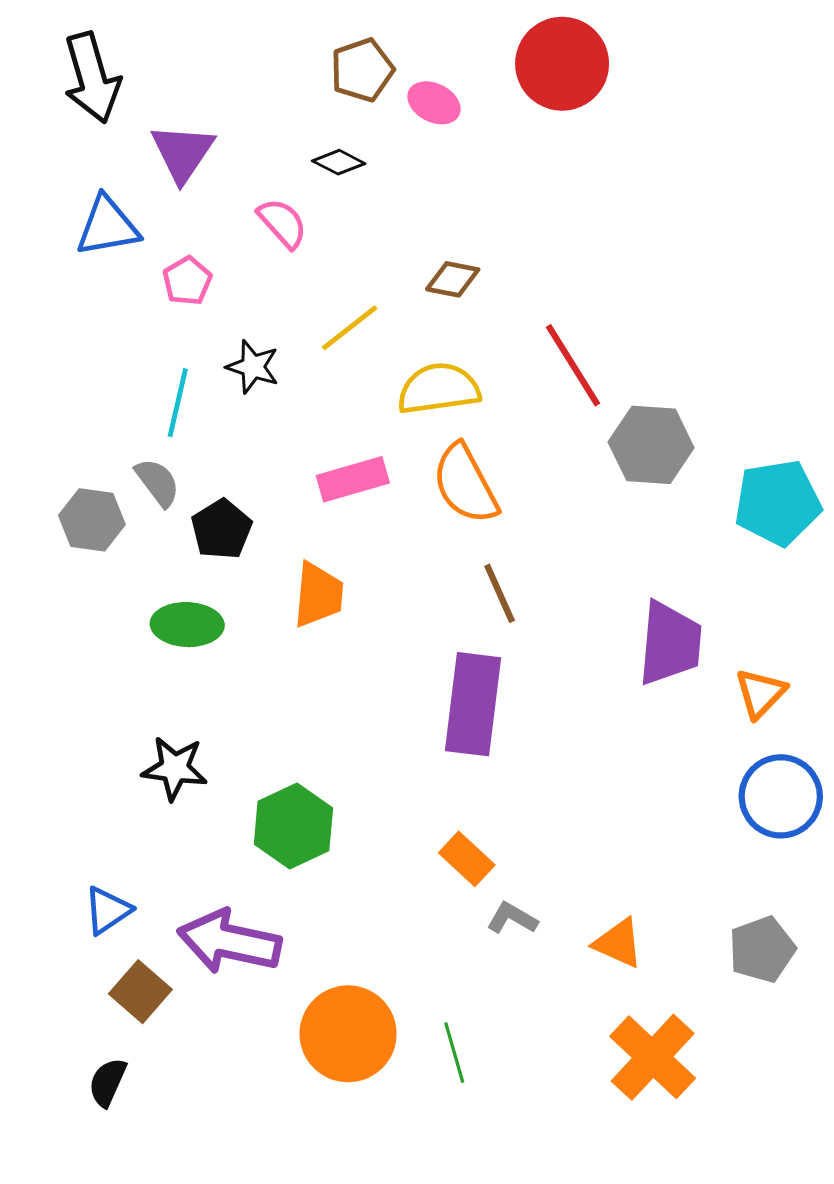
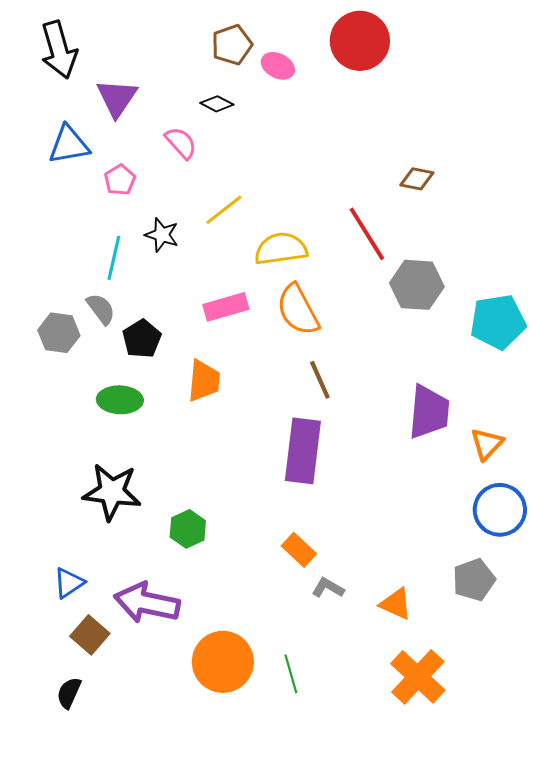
brown diamond: (453, 279) -> (417, 179), moved
black star: (175, 768) -> (112, 492), size x1.4
green hexagon: (293, 826) -> (188, 529), size x0.7
gray pentagon: (762, 949) -> (474, 580), moved

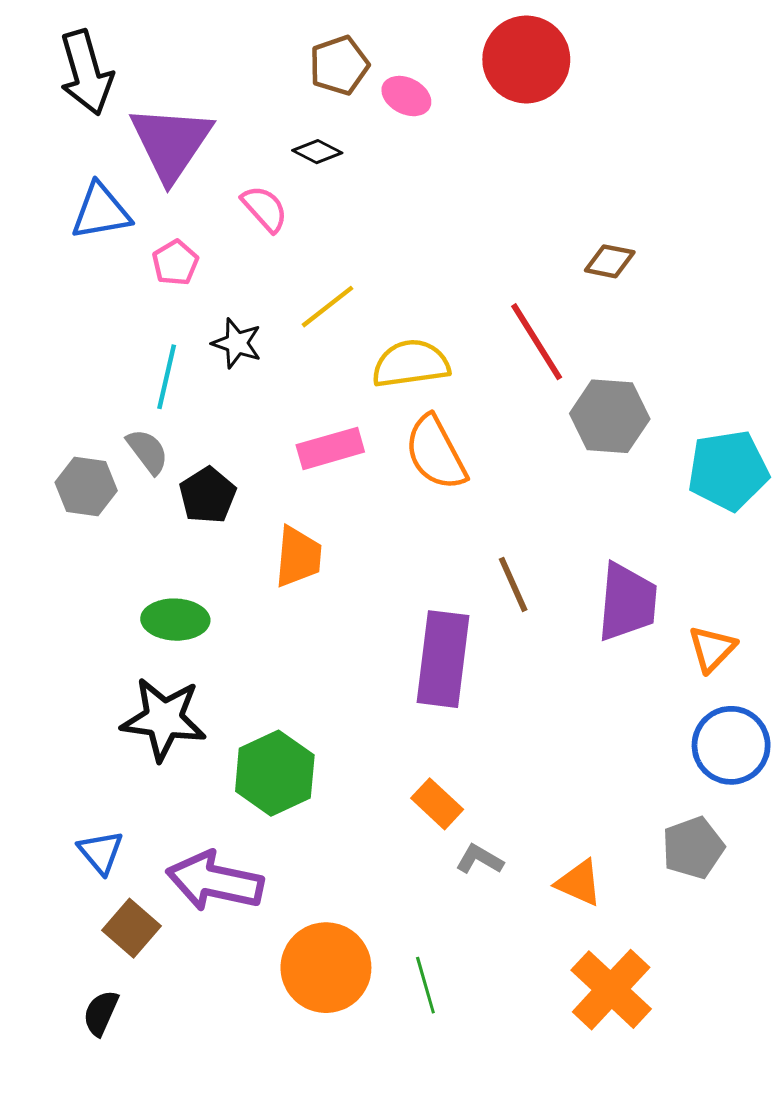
purple triangle: (117, 98) -> (171, 143), size x1.4
brown line: (320, 380) -> (513, 584), moved
green ellipse: (120, 400) -> (175, 620), moved
green hexagon: (188, 529) -> (275, 773), size x1.5
blue triangle: (69, 583) -> (101, 852), turned -36

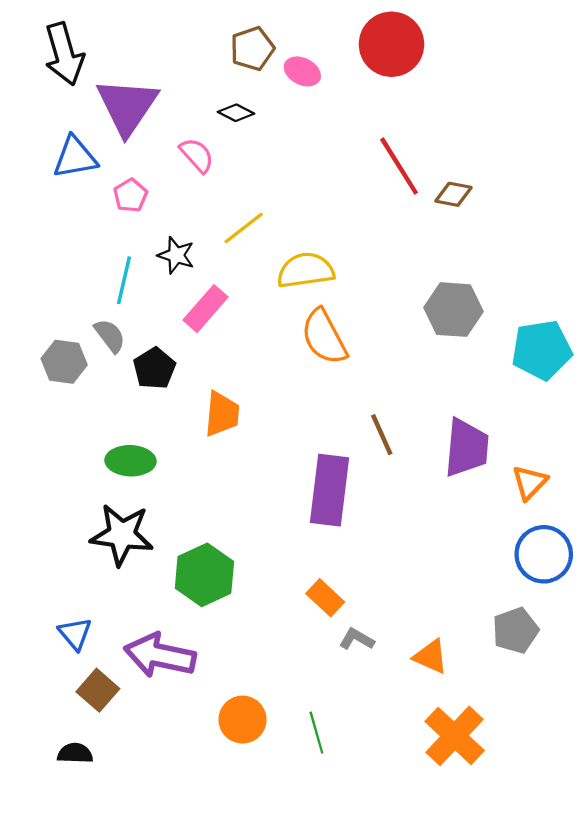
red line: (537, 342) -> (399, 166), moved
pink rectangle: (330, 448) -> (206, 309), moved, turned -33
orange circle: (326, 968) -> (243, 720), size x0.7
black semicircle: (101, 1013) -> (75, 753), turned 68

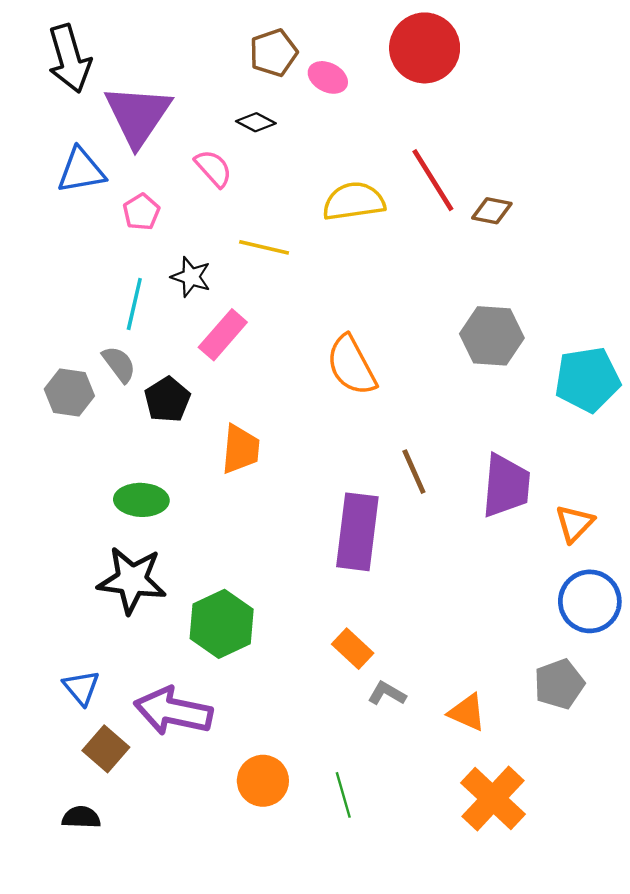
yellow line: (244, 228) -> (264, 247), turned 51
yellow semicircle: (306, 270) -> (354, 201), moved

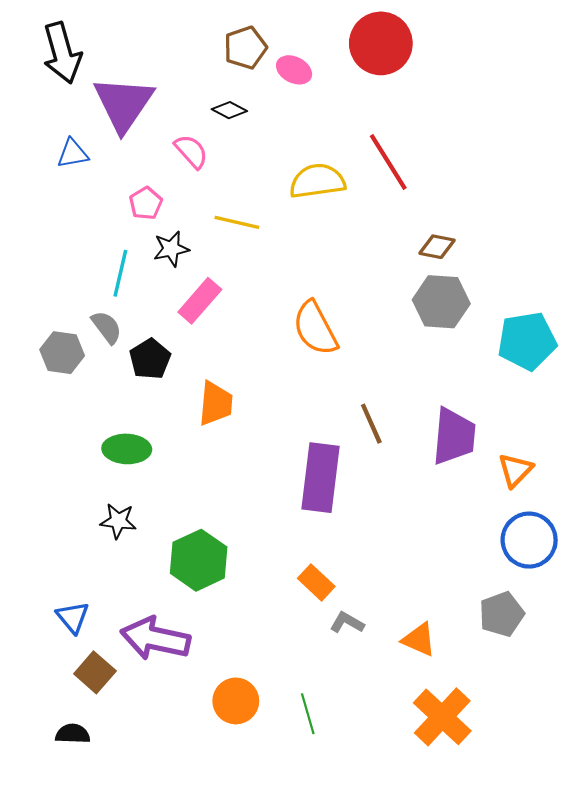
blue triangle: (81, 171) -> (73, 154), size x0.7
brown diamond: (492, 211) -> (437, 247), moved
pink pentagon: (141, 212) -> (146, 203), moved
black star: (191, 277) -> (171, 249), turned -30
black star: (132, 580) -> (118, 521), size x0.6

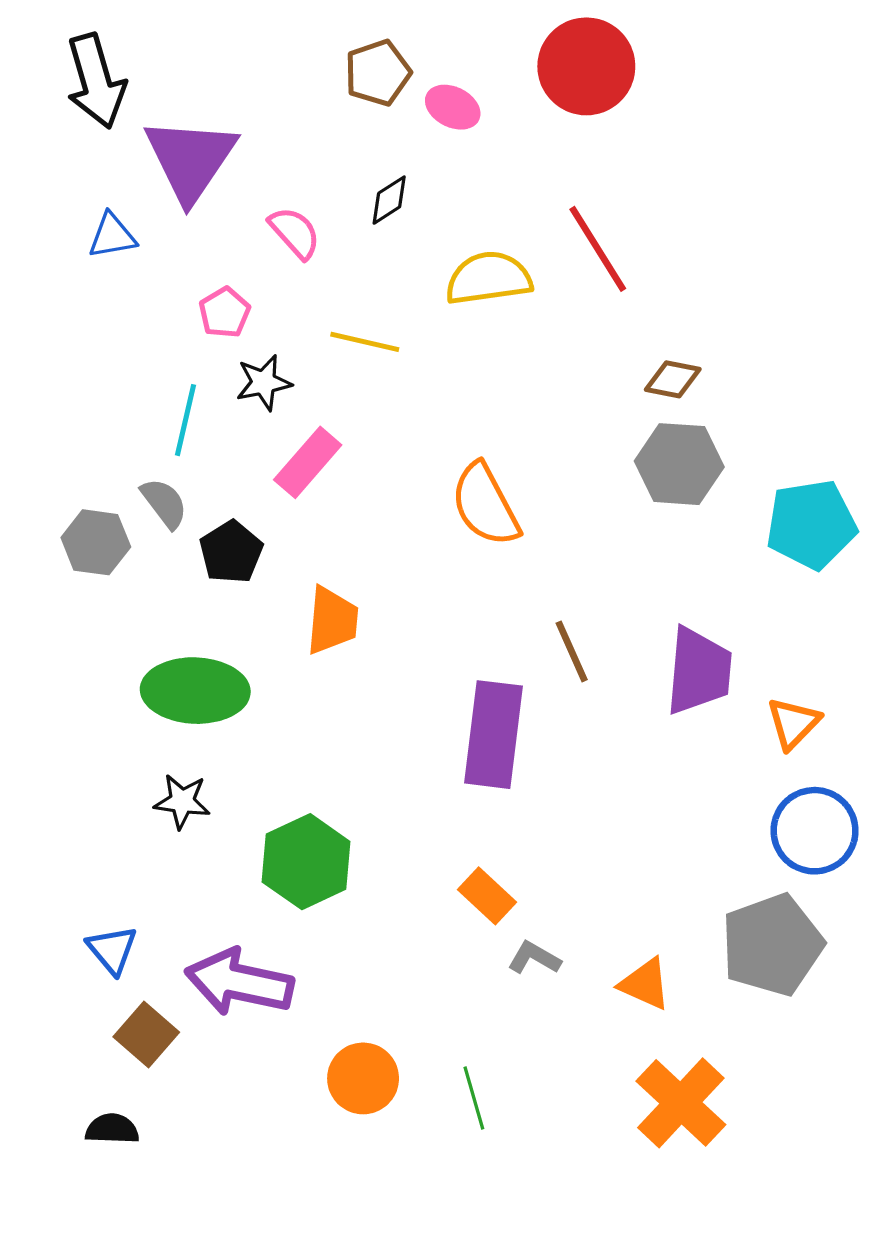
black diamond: (229, 110) -> (389, 200), moved, turned -60
green ellipse: (127, 449) -> (195, 691), size x1.4
gray pentagon: (502, 614) -> (772, 945), size x1.5

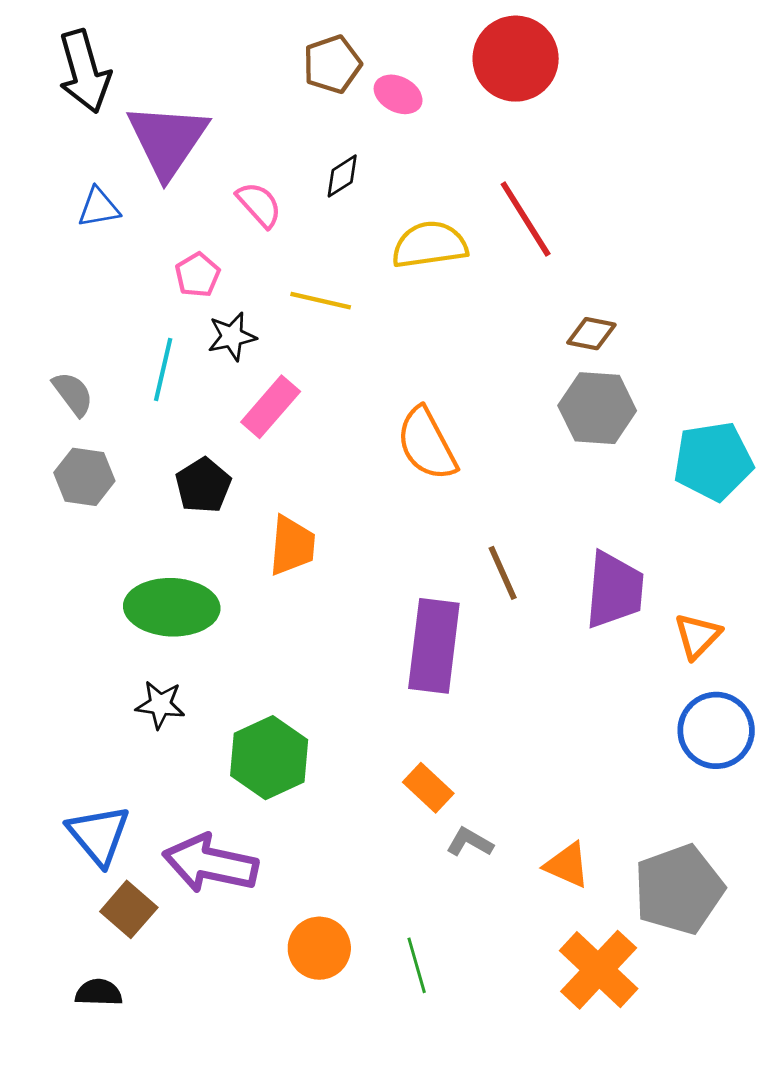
gray semicircle: (164, 503) -> (73, 394), moved
gray pentagon: (772, 945) -> (679, 889), moved
blue triangle: (112, 950) -> (99, 835), size x1.4

